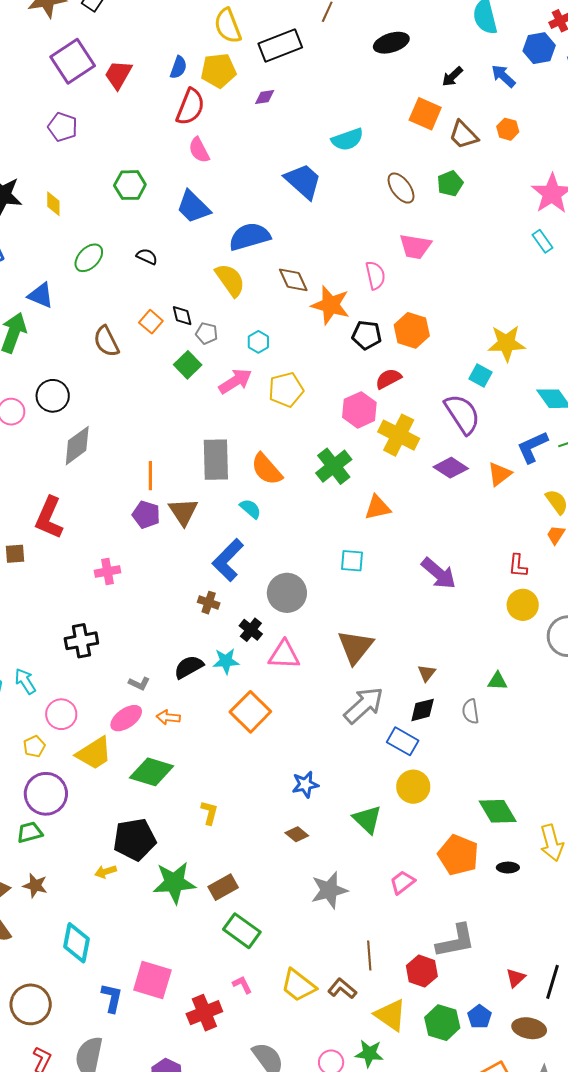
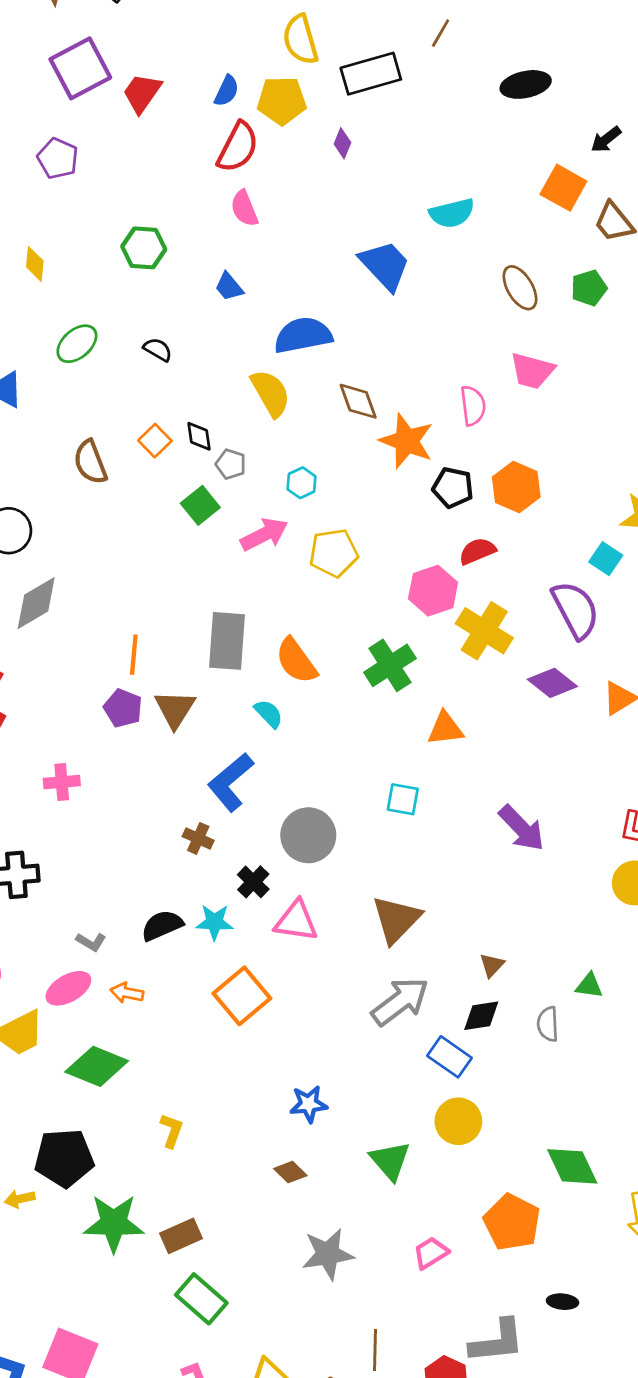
purple diamond: (265, 97) -> (342, 143), turned -65
blue trapezoid: (193, 207) -> (229, 287), size x0.6
black ellipse: (508, 868) -> (562, 1302), moved

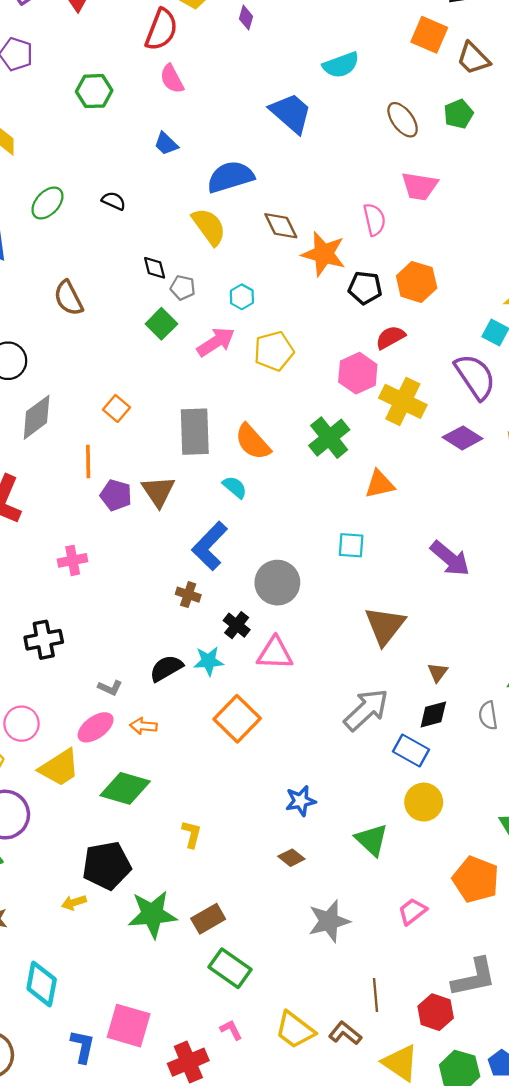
green hexagon: (144, 248) -> (94, 91), moved
orange square: (155, 441) -> (117, 408), moved
orange line: (134, 655) -> (88, 462), moved
brown triangle: (396, 919) -> (385, 626), moved

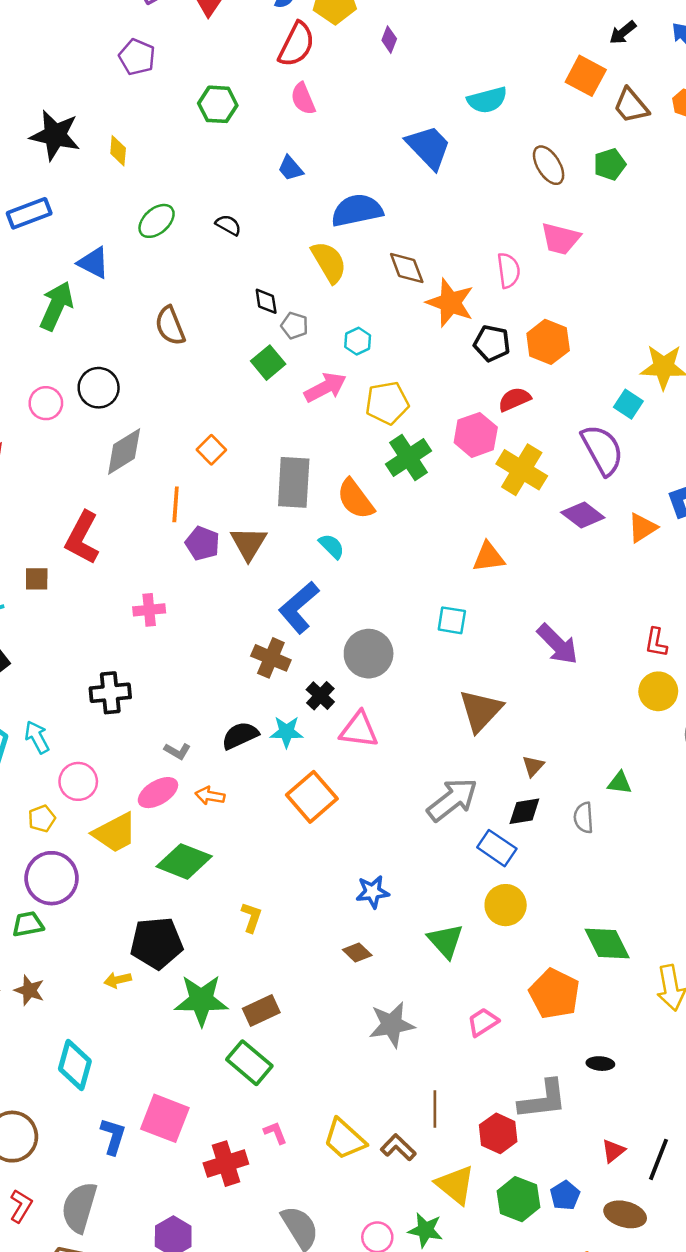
green cross: (329, 438) -> (408, 457), moved
brown cross: (188, 595) -> (271, 658), size x1.4
green rectangle: (230, 968) -> (249, 1063), moved

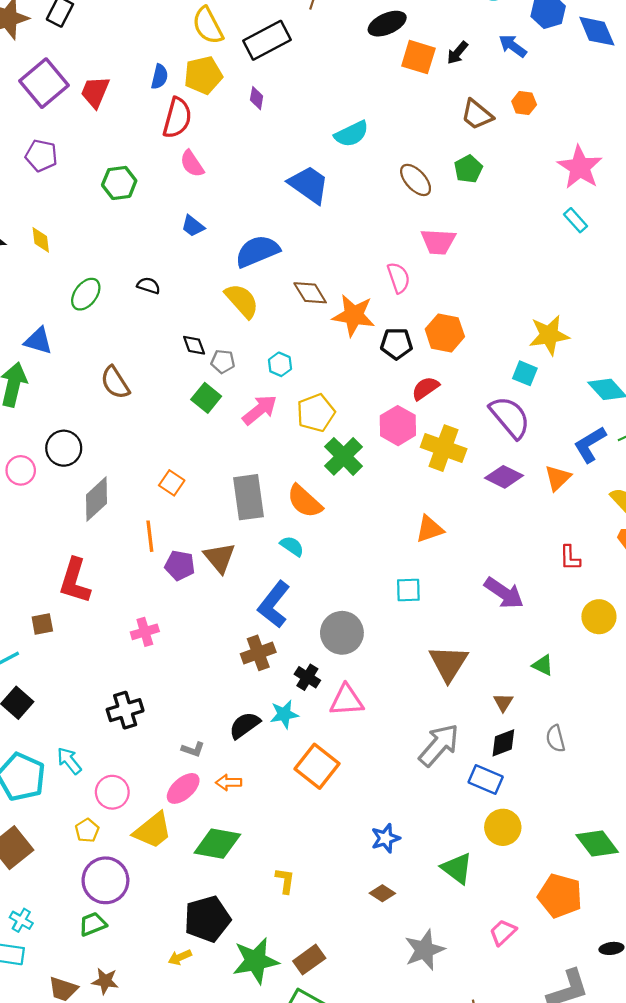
orange square: (586, 76) -> (418, 57), moved
red L-shape: (656, 643) -> (570, 558), moved
brown cross: (271, 658) -> (258, 653), turned -32
green triangle: (620, 783) -> (543, 665), moved, turned 30

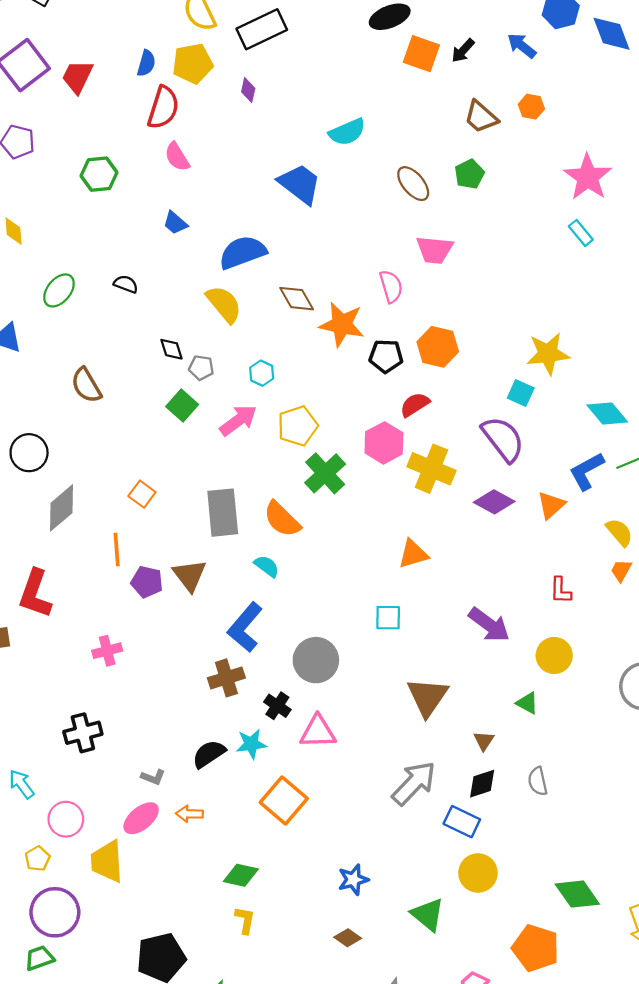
yellow circle: (599, 617) -> (554, 655), moved
yellow trapezoid: (153, 830) -> (107, 861), turned 123
green diamond: (217, 844) -> (241, 875), moved, size x0.7

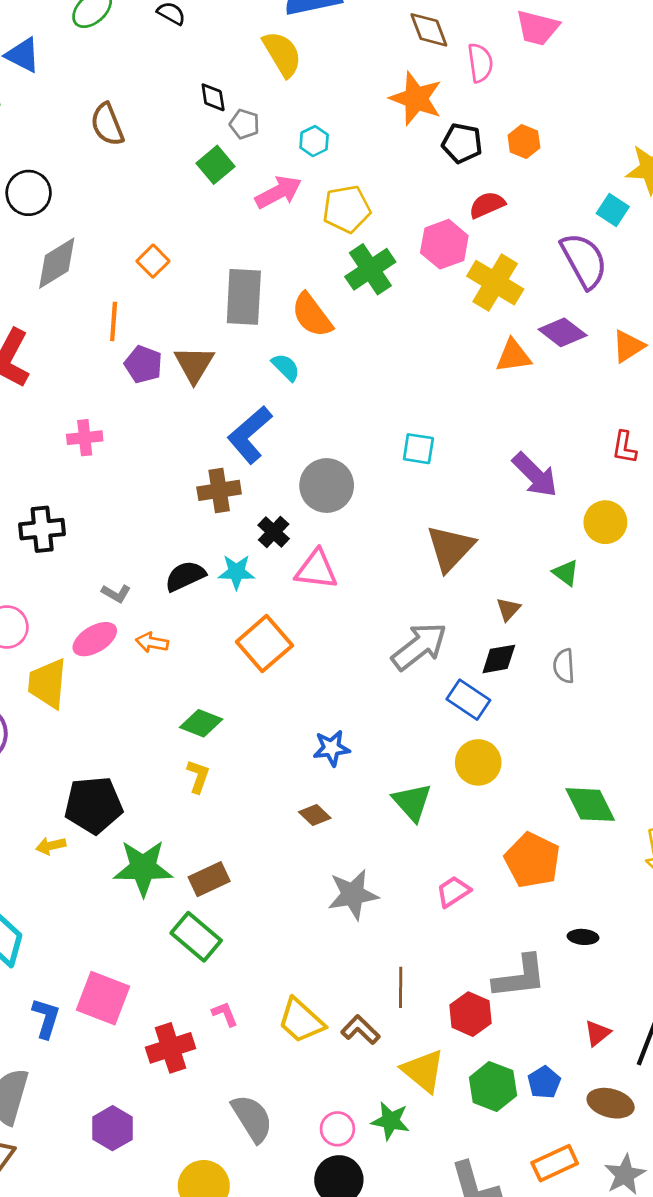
brown diamond: (297, 299) -> (429, 30), moved
orange hexagon: (438, 347) -> (524, 142), size x0.7
orange triangle: (413, 554) -> (513, 356), moved

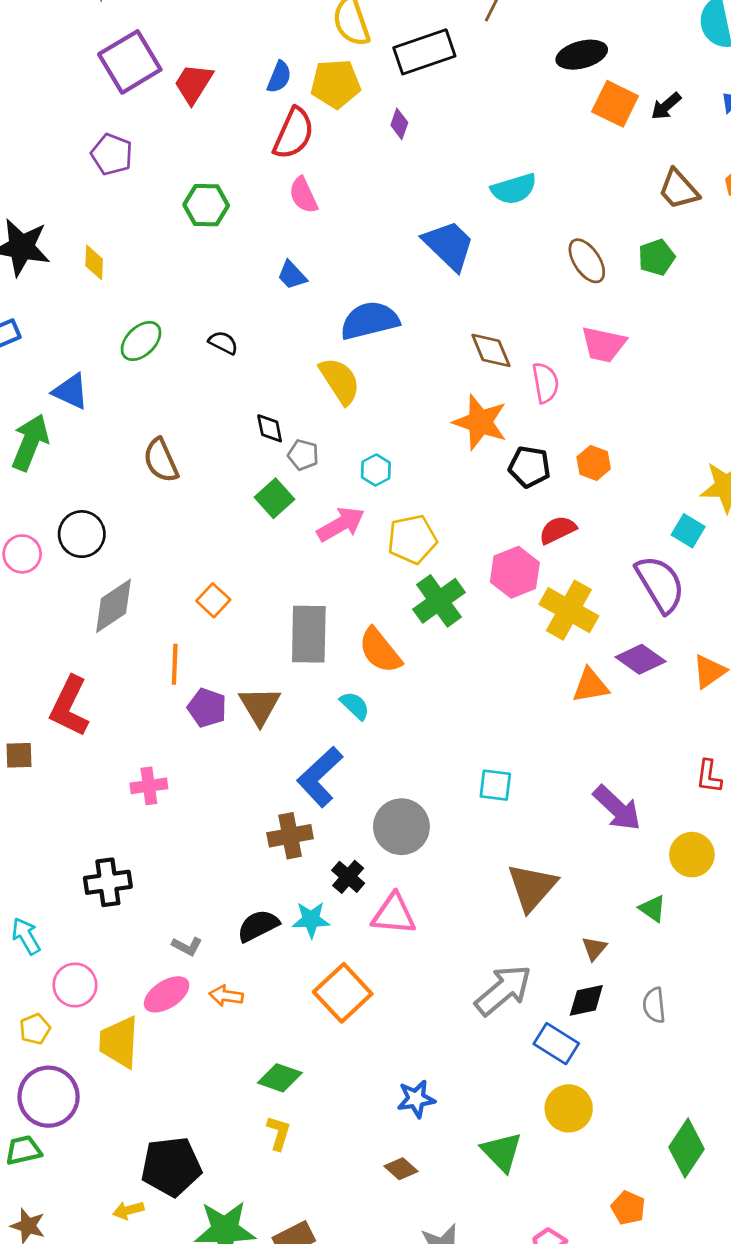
green diamond: (590, 805) -> (686, 1148), turned 62
orange pentagon: (532, 860) -> (628, 1208), size x0.6

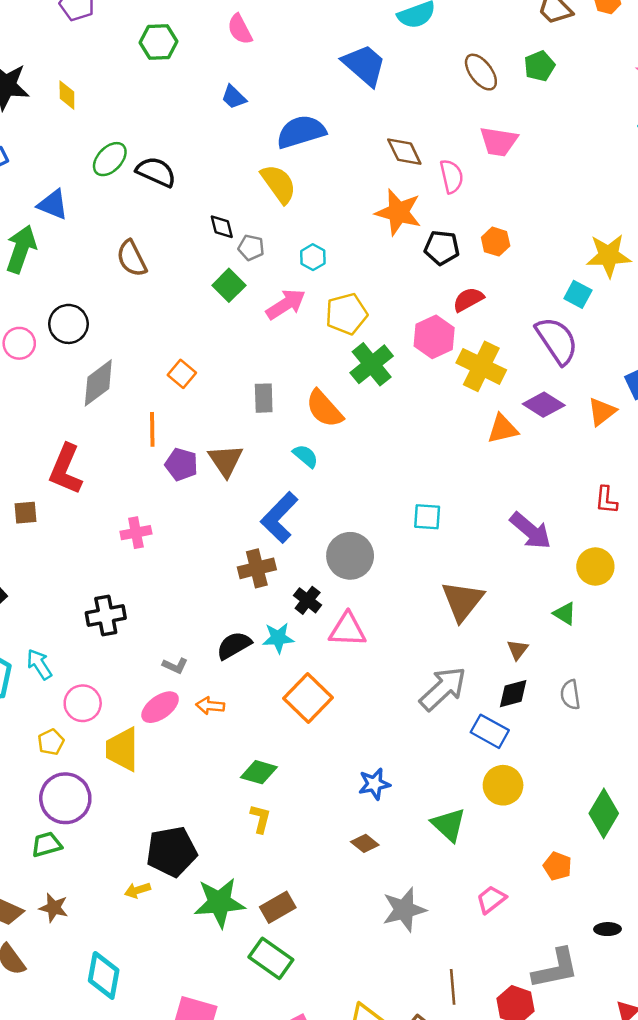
black semicircle: (223, 343) -> (156, 172), moved, size x1.6
gray rectangle: (309, 634) -> (264, 398), size x0.6

